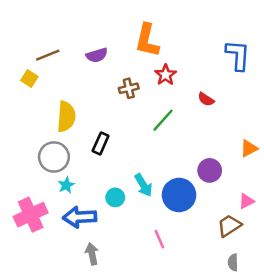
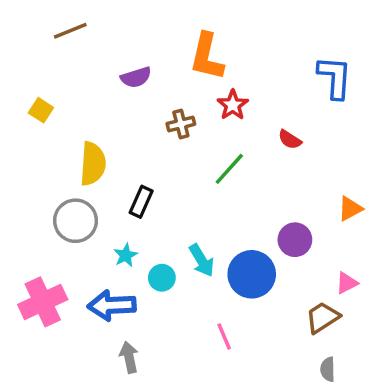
brown line: (48, 55) -> (70, 31), moved
cyan star: (66, 185) -> (126, 255), moved

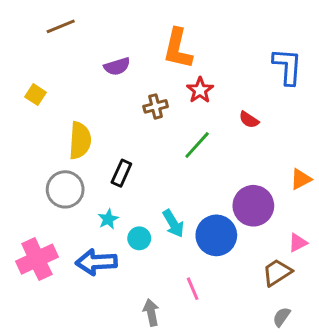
purple circle: (295, 240) -> (253, 206), size x1.4
gray arrow: (129, 357) -> (151, 312), moved
gray semicircle: (328, 369) -> (282, 317), turned 36

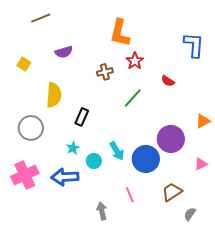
purple semicircle: (117, 66) -> (64, 52), moved
gray circle: (65, 189) -> (31, 128), moved
brown trapezoid: (277, 272) -> (172, 192), moved

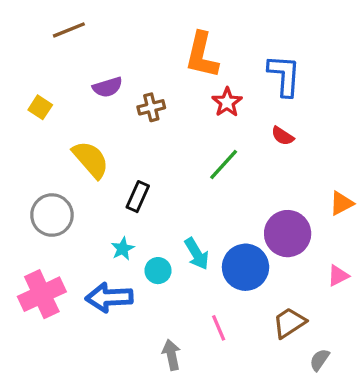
blue L-shape: (194, 45) -> (284, 75), moved
brown cross: (105, 72) -> (151, 107), moved
yellow semicircle: (54, 95) -> (91, 159), turned -45

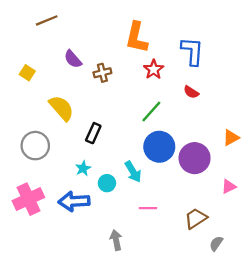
purple semicircle: (107, 87) -> (73, 59), turned 66
blue circle: (246, 267) -> (159, 147), moved
pink line: (219, 328) -> (148, 208), moved, turned -66

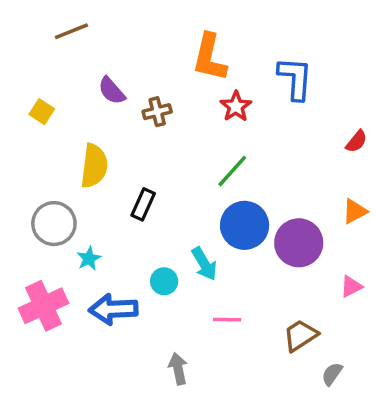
red semicircle: (191, 92) -> (356, 141), moved, turned -84
yellow semicircle: (61, 108) -> (94, 166), turned 48
cyan star: (83, 168) -> (89, 259), moved

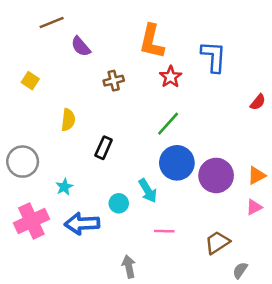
purple semicircle: (112, 91) -> (81, 46), moved
yellow semicircle: (94, 166) -> (68, 120), size x0.7
orange triangle: (355, 211) -> (257, 175), moved
gray circle: (54, 224) -> (23, 162), moved

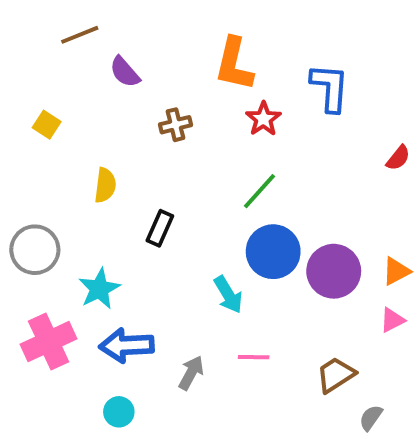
cyan star: (64, 187) -> (99, 289), size x1.5
cyan circle: (119, 203) -> (119, 412), moved
gray arrow: (129, 267) -> (191, 373), moved, turned 40

